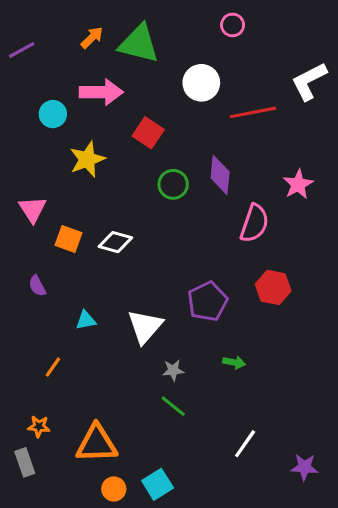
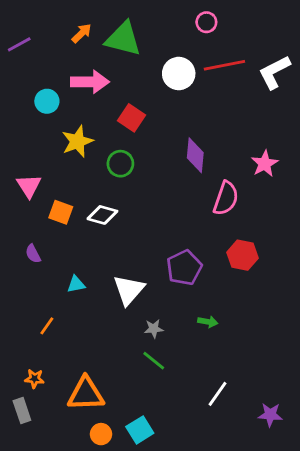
red line: (253, 112) -> (224, 65), moved
green circle: (173, 184) -> (120, 164), moved

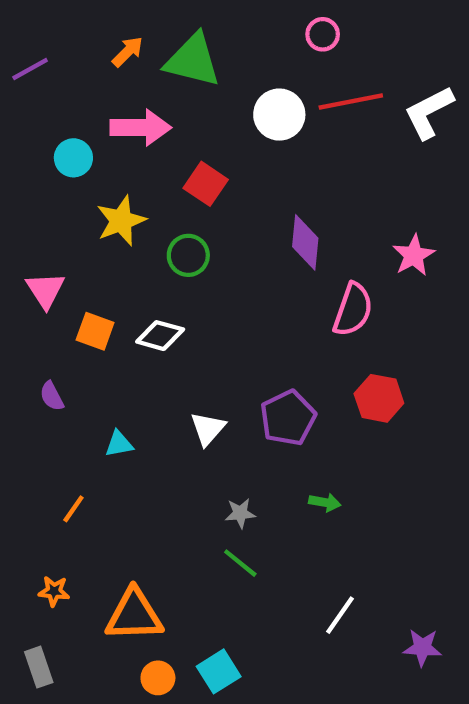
white triangle: (129, 290) -> (208, 429), moved, size x0.7
gray rectangle: (22, 410) -> (39, 667), moved

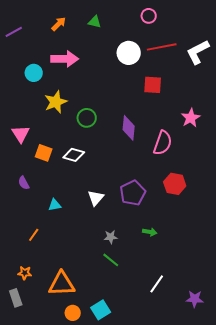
green triangle: (193, 60) -> (95, 22), moved, size x0.5
red square: (206, 184) -> (153, 85), moved, turned -30
purple diamond: (305, 242) -> (129, 128), moved
gray rectangle: (39, 667) -> (16, 298), moved

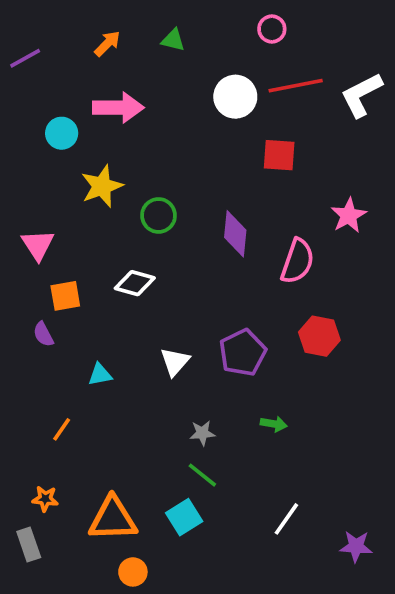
orange square: (44, 153) -> (65, 296), moved, turned -30
cyan square: (101, 310) -> (184, 517), moved

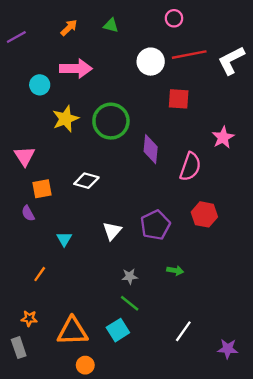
green circle: (159, 215) -> (111, 121), moved, size x1.6
cyan triangle: (100, 375) -> (64, 239), turned -49

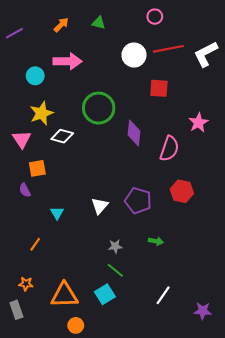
yellow star: (65, 119) -> (41, 113), moved
white diamond: (86, 181) -> (62, 136), moved
purple pentagon: (155, 225) -> (138, 201), turned -30

